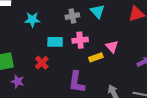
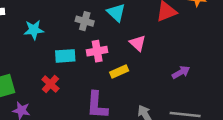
gray cross: (72, 16) -> (85, 21), turned 32
pink triangle: (112, 47) -> (138, 43), moved

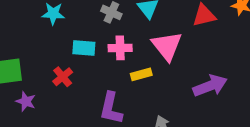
pink triangle: (138, 43) -> (167, 46), size x1.6
purple arrow: (181, 72) -> (210, 86), size x1.6

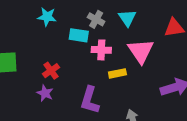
cyan rectangle: (84, 48) -> (79, 35), moved
purple star: (26, 101) -> (45, 93), moved

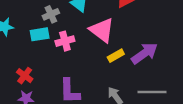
gray cross: (96, 19) -> (51, 14), turned -35
yellow rectangle: (117, 73) -> (116, 56), moved

